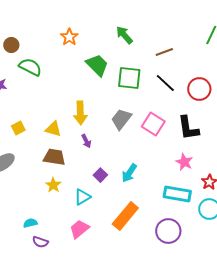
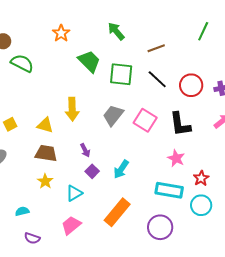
purple arrow: (86, 141) -> (85, 150), moved
cyan semicircle: (30, 223) -> (22, 211), moved

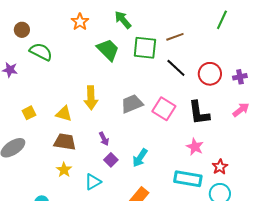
green arrow: (116, 31) -> (123, 20), moved
green square: (121, 74) -> (145, 48), moved
gray trapezoid: (113, 115) -> (132, 104), turned 30

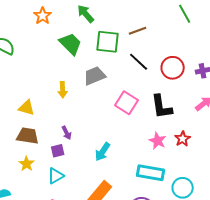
green line: (222, 20) -> (185, 14), turned -54
yellow arrow: (91, 98) -> (63, 90), moved, size x0.7
gray trapezoid: (132, 104) -> (95, 76), moved
purple square: (111, 160) -> (58, 151), moved, turned 32
red star: (220, 167) -> (183, 139), moved

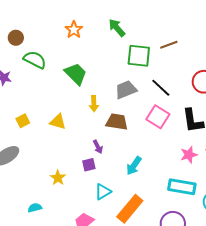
green trapezoid: (71, 44) -> (76, 74), moved
black line: (139, 62) -> (161, 88), moved
brown trapezoid: (28, 136) -> (117, 122), moved
pink star: (158, 141) -> (189, 155), turned 30
cyan triangle: (56, 176) -> (103, 192), moved

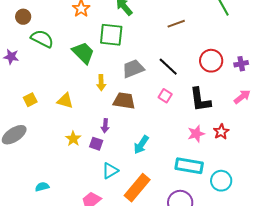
green square: (139, 56) -> (111, 35), moved
pink square: (158, 117) -> (165, 96), size x0.6
purple arrow: (98, 147) -> (105, 126), turned 32
purple square: (89, 165) -> (96, 144), turned 32
yellow star: (58, 178) -> (73, 139), moved

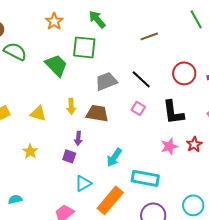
yellow arrow: (101, 83) -> (71, 106), moved
yellow star: (73, 139) -> (30, 151), moved
cyan rectangle: (189, 166) -> (145, 178), moved
cyan circle: (221, 181) -> (193, 205), moved

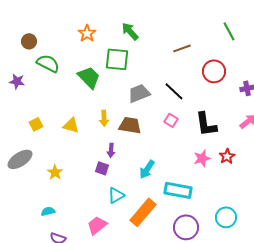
red circle: (184, 73) -> (214, 71), moved
yellow star: (30, 151) -> (55, 172), moved

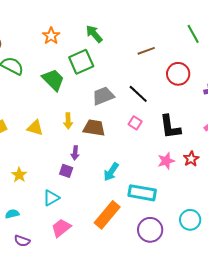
green square: (117, 59) -> (81, 62), turned -30
cyan triangle: (116, 195) -> (51, 198), moved

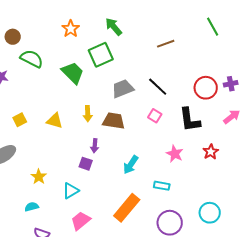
red circle: (178, 74) -> (206, 88), moved
pink star: (166, 161) -> (175, 154), moved, turned -30
yellow star: (19, 175) -> (39, 177), moved
cyan rectangle: (142, 193) -> (162, 186), size x0.6

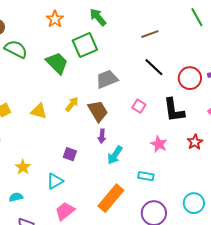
black line: (158, 87) -> (154, 67), moved
yellow arrow: (88, 114) -> (72, 104), turned -140
brown trapezoid: (114, 121) -> (98, 111), turned 50
purple arrow: (95, 146) -> (102, 136), moved

